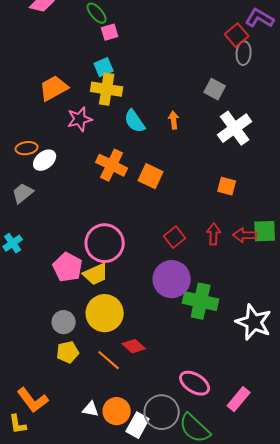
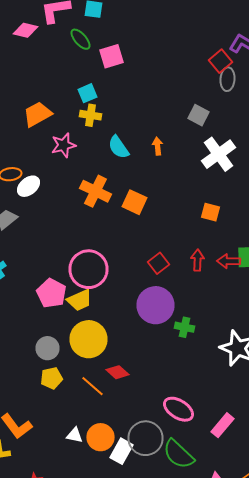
pink square: (110, 32) -> (112, 56), moved, size x1.4
yellow cross: (107, 89) -> (90, 115), size x0.7
green cross: (201, 301) -> (184, 327), size x0.6

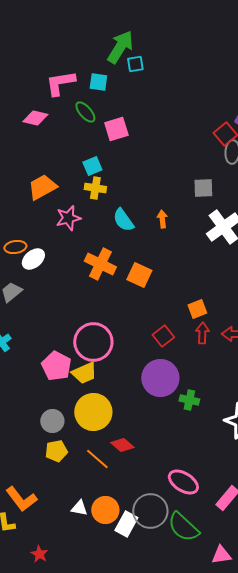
pink diamond: (26, 30) -> (35, 118), moved
gray square: (198, 115) -> (203, 188), turned -30
orange square: (210, 212) -> (197, 309), moved, turned -36

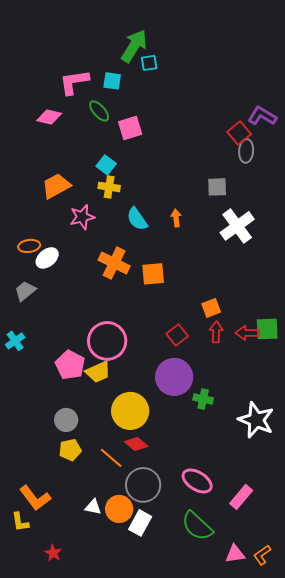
cyan square: (92, 166) -> (106, 165), turned -30
orange square: (139, 275) -> (153, 274), turned -30
yellow circle: (93, 412) -> (130, 411), moved
gray circle: (150, 511) -> (143, 485), moved

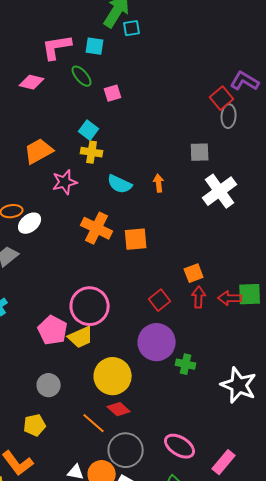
pink square: (130, 128) -> (113, 93), size x0.7
cyan semicircle: (137, 219) -> (120, 184), turned -30
yellow pentagon: (70, 450) -> (35, 425), moved

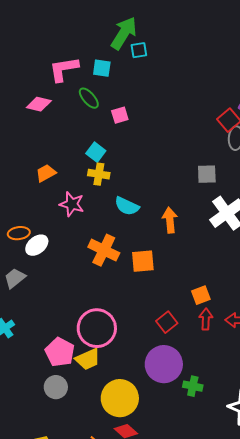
orange trapezoid: (39, 151) -> (46, 173), size x0.7
pink star: (65, 182) -> (72, 204), turned 30
orange arrow: (159, 183) -> (170, 220), moved, size x1.4
gray circle: (49, 385) -> (56, 387), moved

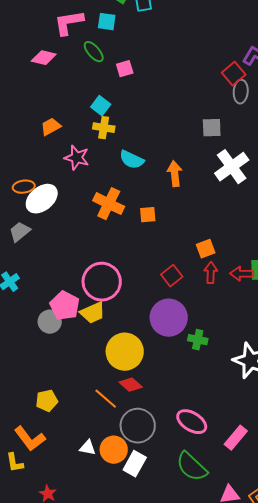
white ellipse: (37, 245) -> (42, 199), size x1.4
orange square: (143, 261) -> (148, 215), size x0.7
gray circle: (56, 387) -> (50, 322), moved

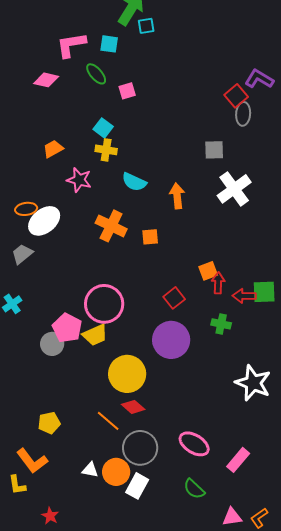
red arrow: (211, 273) -> (218, 283), moved
green cross: (198, 340) -> (221, 324), moved
green semicircle: (192, 467) -> (194, 489), size x0.7

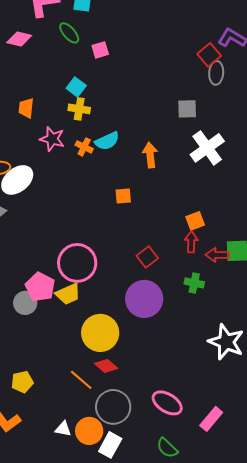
orange trapezoid: (53, 149) -> (26, 108), turned -55
cyan semicircle: (134, 182) -> (107, 141), turned -50
orange cross: (111, 226) -> (84, 147), moved, size x0.6
orange square: (208, 271) -> (195, 221), moved

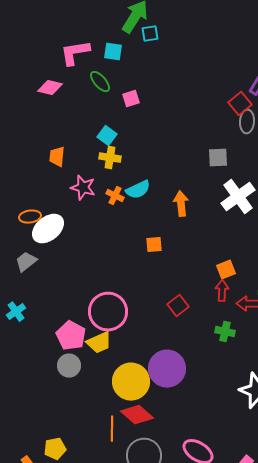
purple circle: (144, 299) -> (167, 369), moved
gray circle: (25, 303) -> (69, 366), moved
red diamond: (106, 366) -> (137, 415), size x1.4
orange line: (81, 380) -> (112, 429), turned 50
yellow pentagon: (22, 382) -> (55, 449), moved

